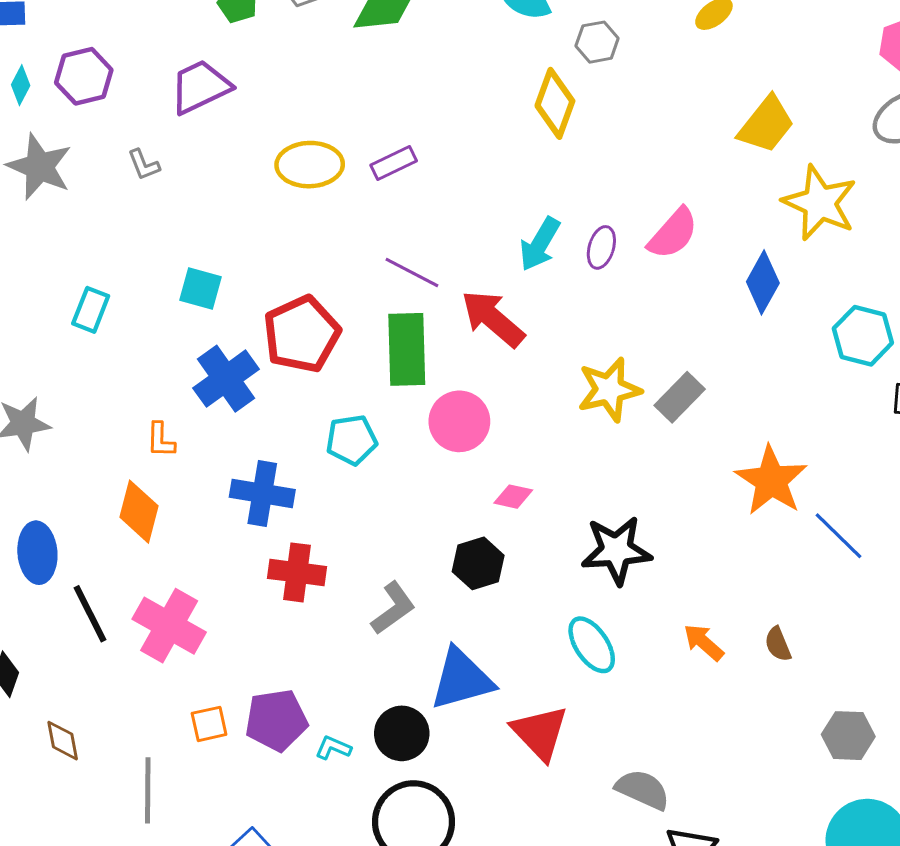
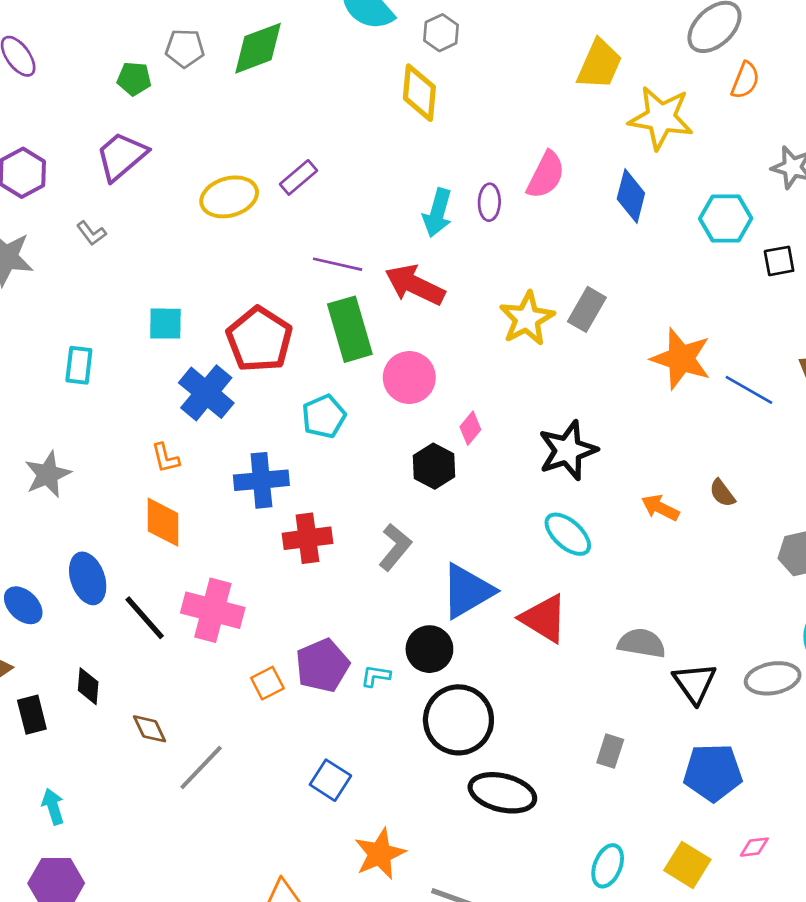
pink diamond: (513, 497) -> (470, 428), turned -48
black hexagon: (478, 563) -> (434, 466), moved
gray line: (148, 790) -> (201, 768), moved, turned 58

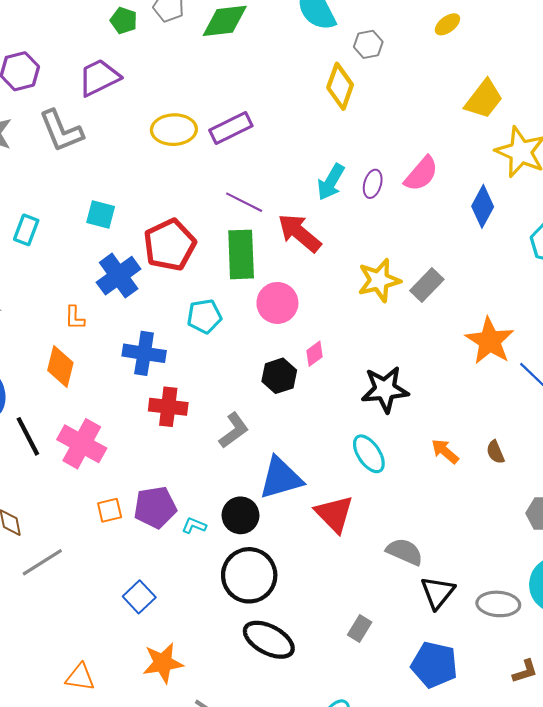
purple rectangle: (298, 177) -> (231, 128), size x1.4
gray L-shape: (91, 233) -> (61, 131), size x2.0

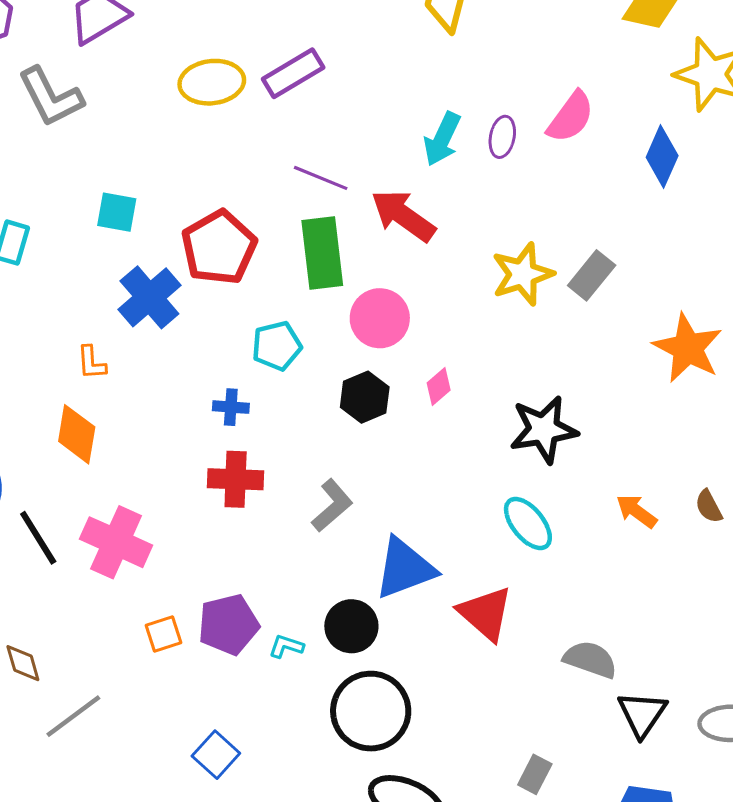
blue cross: (144, 353) -> (231, 407), moved, size x0.6
black hexagon: (279, 376) -> (365, 397), moved

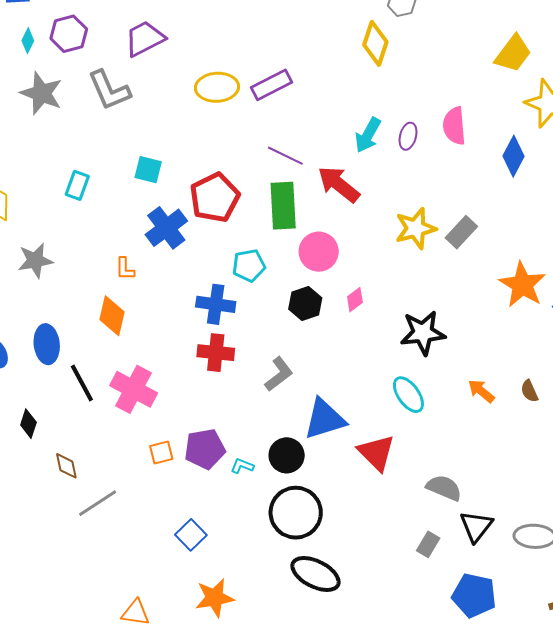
pink semicircle: (571, 117) -> (454, 126), turned 135
blue cross: (231, 407) -> (216, 304), size x1.6
gray rectangle: (535, 774) -> (428, 544), moved

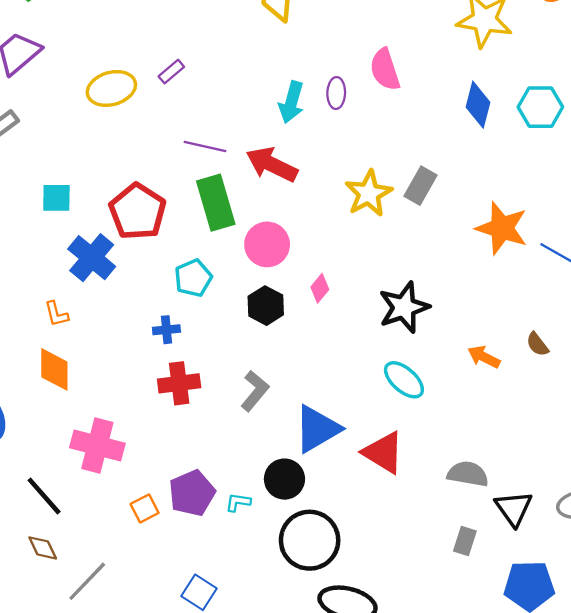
purple rectangle: (272, 85) -> (171, 72), size x0.6
blue diamond: (514, 156) -> (478, 105), moved
blue cross: (216, 304) -> (166, 330), size x0.6
black line: (82, 383) -> (44, 496), moved

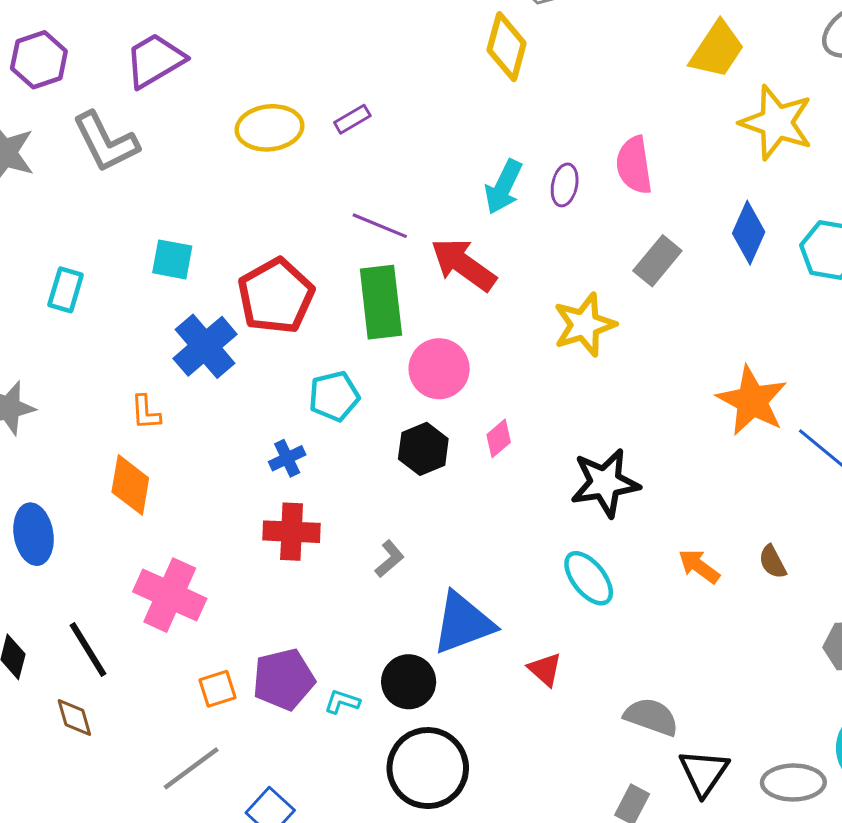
gray rectangle: (421, 186) -> (657, 261), moved
blue cross: (166, 330) -> (287, 458), turned -30
gray L-shape: (255, 391) -> (390, 559), size x0.7
red triangle: (383, 453) -> (545, 669), size x0.6
gray line: (87, 581) -> (191, 768), moved

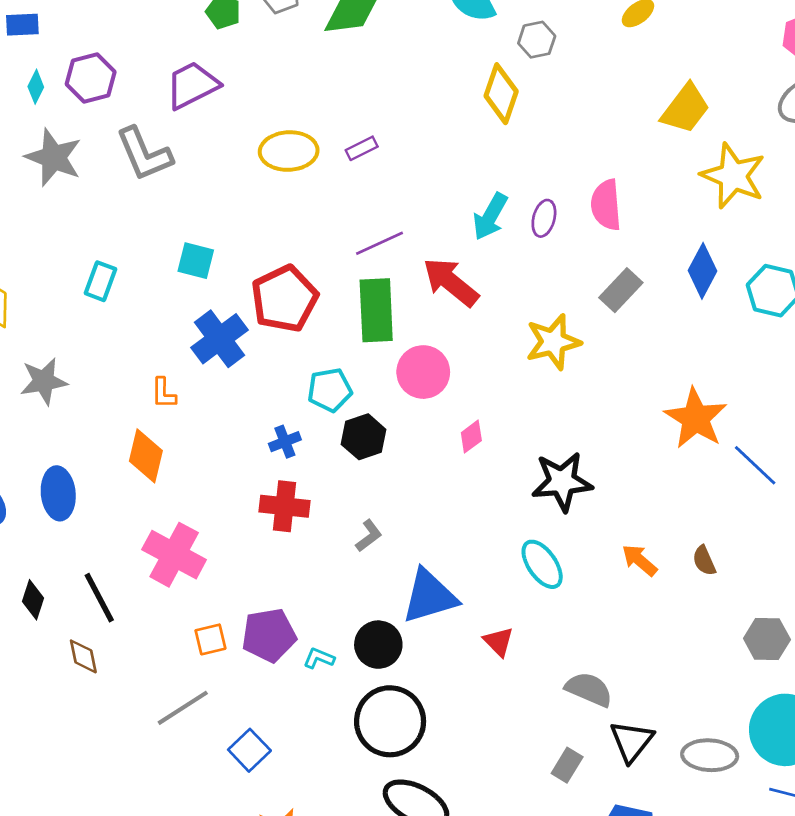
purple line: (380, 226) -> (380, 243), turned -51
black hexagon: (423, 449) -> (364, 437), moved

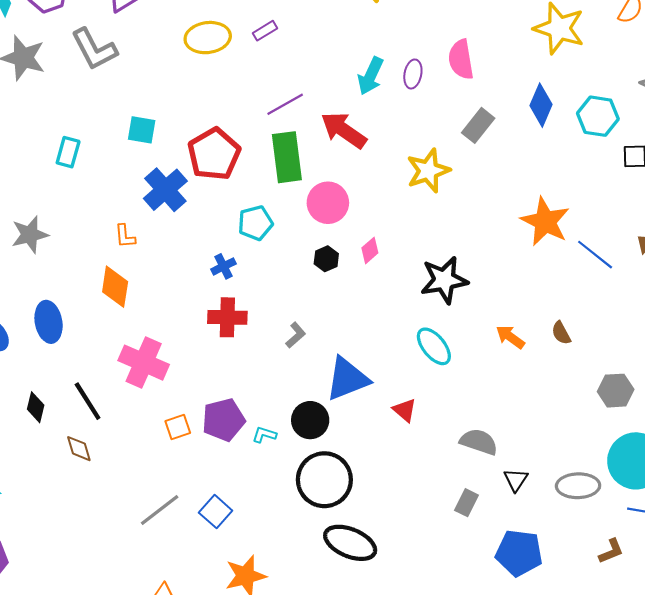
black hexagon: (364, 437) -> (326, 259), moved, size x0.7
gray line: (183, 708) -> (160, 510), moved
black triangle: (632, 741) -> (516, 480), size x0.7

